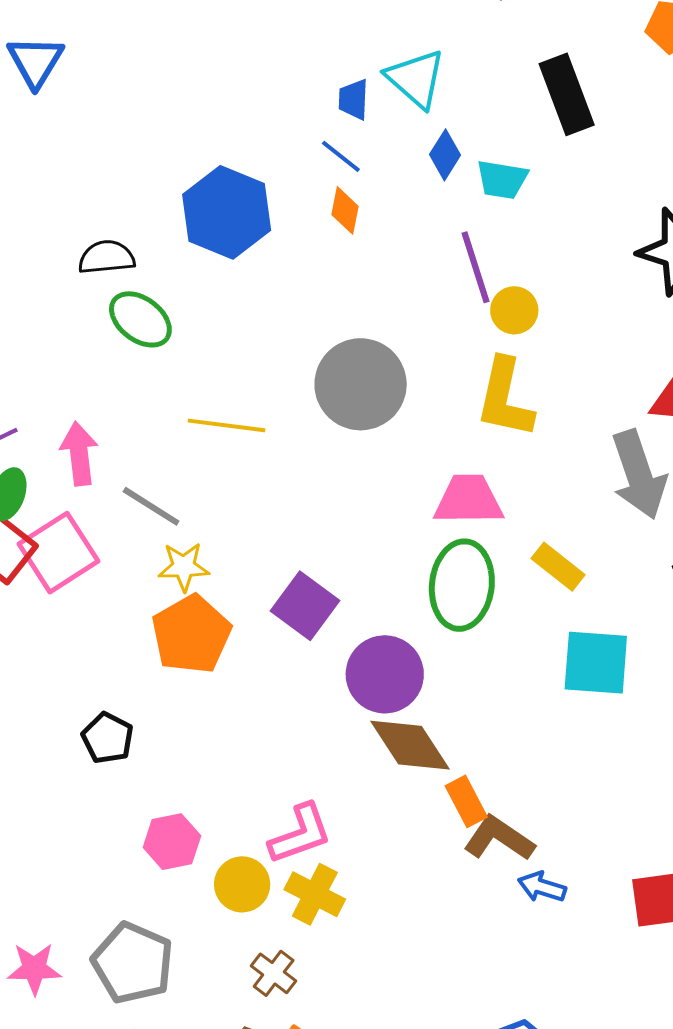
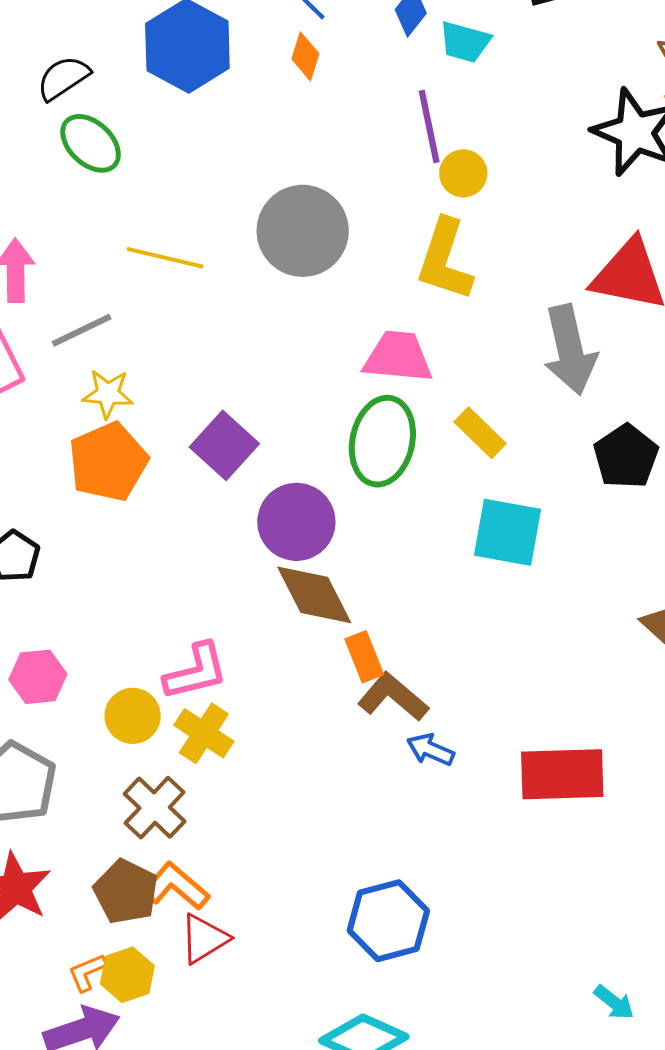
black semicircle: (106, 257) -> (63, 78), turned -34
gray line: (151, 506) -> (82, 330), turned -64
pink hexagon: (172, 842) -> (38, 677), moved
brown cross: (274, 973) -> (155, 808), size x1.4

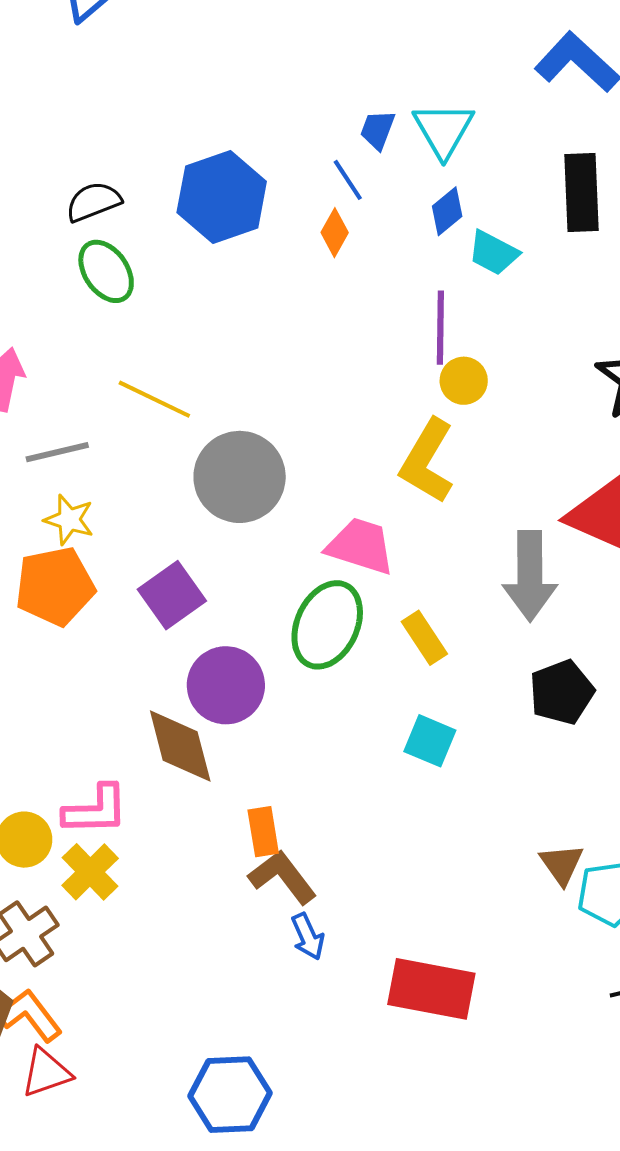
gray circle: (303, 231) -> (240, 477), moved
cyan square: (508, 532) -> (430, 741), size x0.7
brown diamond: (314, 595) -> (180, 746), moved
blue arrow: (430, 750) -> (308, 937), turned -150

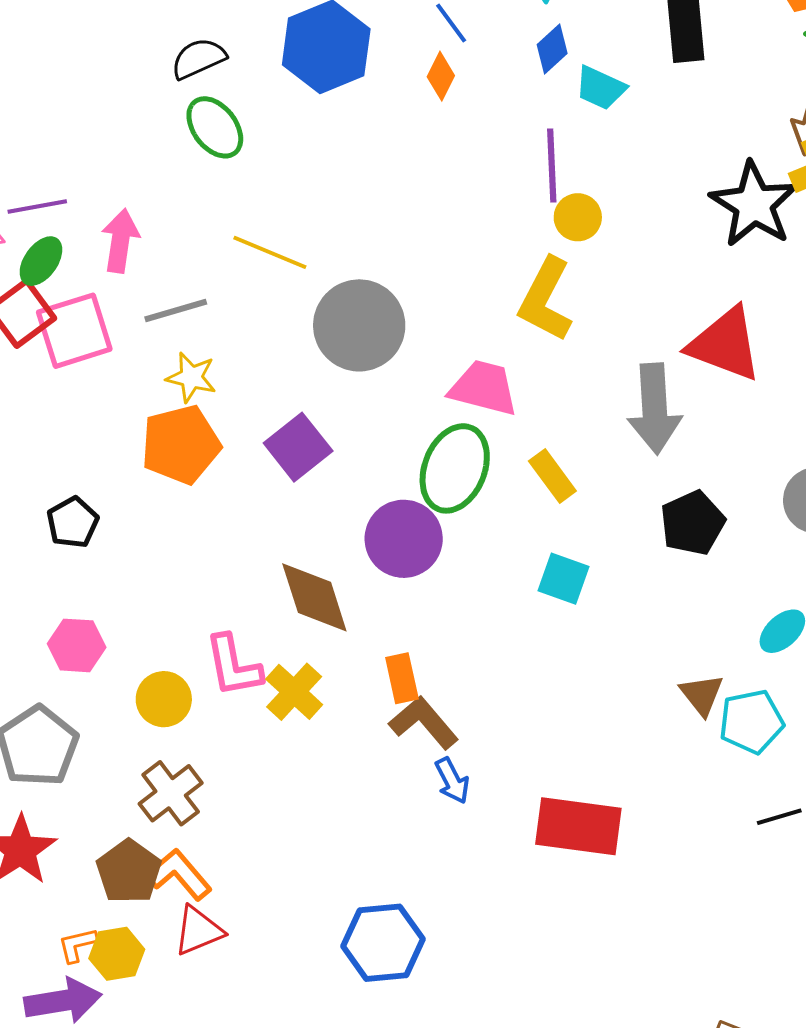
purple circle: (226, 685) -> (404, 539), moved
pink L-shape: (96, 810) -> (233, 666), turned 84
yellow cross: (90, 872) -> (294, 692), moved

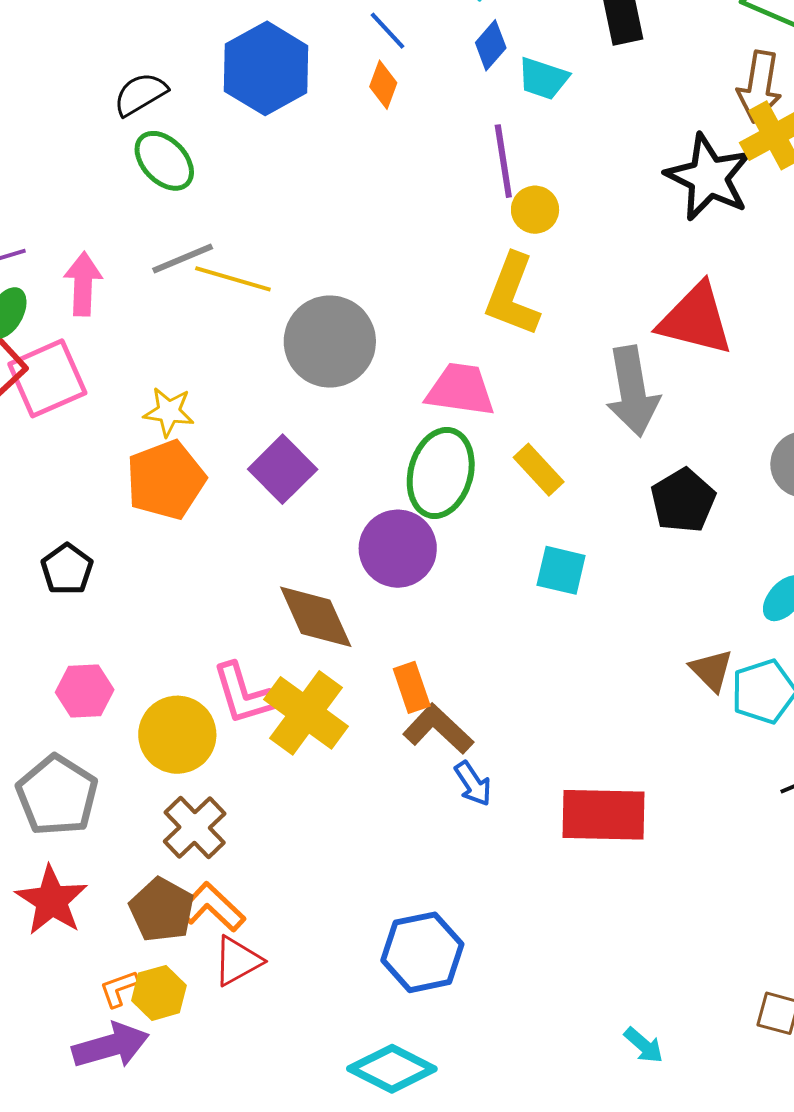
gray line: (176, 310) -> (183, 259), moved
yellow cross: (294, 692) -> (306, 713), size x1.4
yellow circle: (164, 699) -> (177, 735), size x1.4

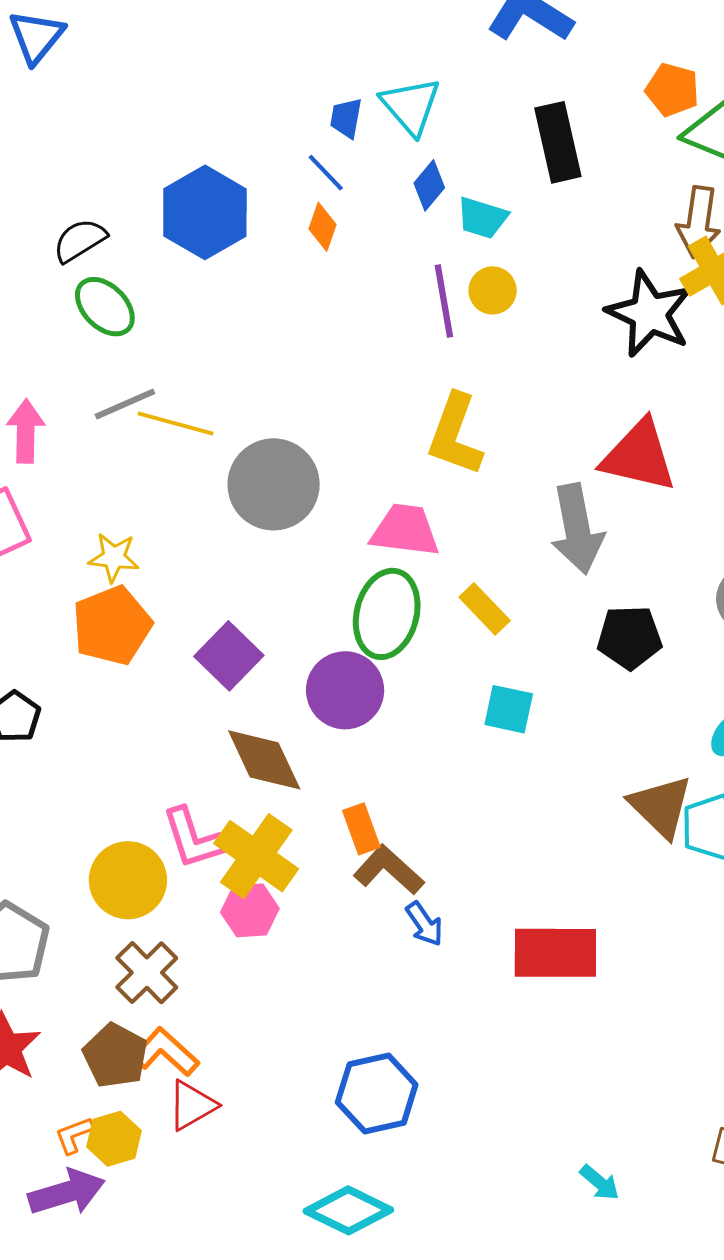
yellow circle: (535, 210) -> (493, 290), moved
purple square: (283, 469) -> (229, 656), moved
black pentagon: (683, 501) -> (630, 637), turned 30
brown triangle: (711, 670) -> (661, 806), size x1.5
pink hexagon: (85, 691) -> (250, 910), moved

